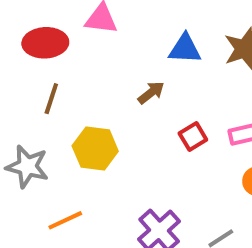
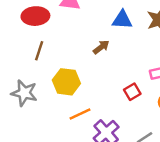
red square: (193, 137) -> (132, 92), moved
orange line: (65, 220) -> (80, 114), moved

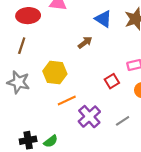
blue triangle: (122, 20) -> (103, 19), turned 30
brown line: (39, 51) -> (22, 46), moved

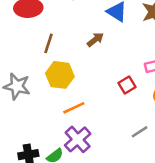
brown line: (22, 46) -> (49, 43), moved
purple cross: (89, 117) -> (78, 139), moved

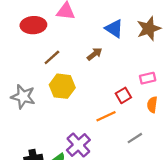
brown line: (49, 43) -> (52, 57), turned 30
orange line: (74, 108) -> (106, 116), moved

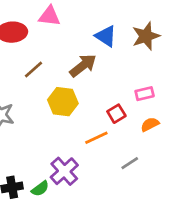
brown arrow: (95, 54) -> (83, 66), size x1.5
yellow hexagon: (62, 86) -> (63, 102), moved
orange semicircle: (152, 105) -> (150, 124), turned 56

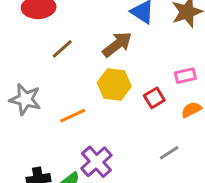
yellow hexagon: (63, 102) -> (114, 85), moved
orange line: (96, 138) -> (73, 116), moved

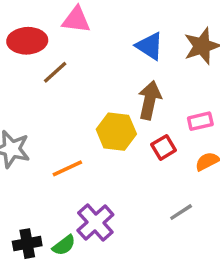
brown arrow: (117, 44) -> (150, 100), moved, turned -40
brown line: (62, 49) -> (55, 72), moved

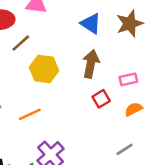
yellow hexagon: (116, 132) -> (44, 69), moved
gray line: (181, 212) -> (124, 149), moved

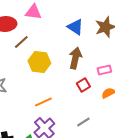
orange line: (30, 114) -> (43, 102), moved
gray line: (124, 149) -> (83, 122), moved

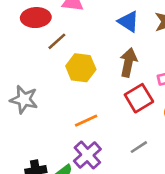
red square: (83, 85) -> (139, 98), size x1.5

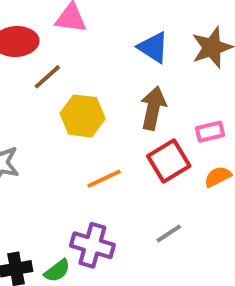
orange line: (86, 121) -> (104, 179), moved
purple cross: (87, 155) -> (92, 245), turned -32

